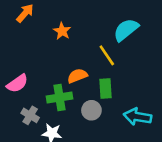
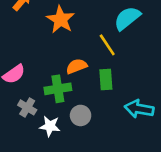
orange star: (62, 31) -> (61, 20), size x1.5
gray circle: (91, 110) -> (81, 115), moved

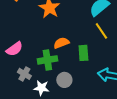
yellow line: (107, 45) -> (101, 31), moved

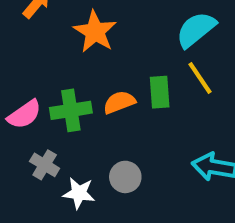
green rectangle: (83, 53) -> (160, 92), moved
green cross: (47, 60) -> (71, 110), moved

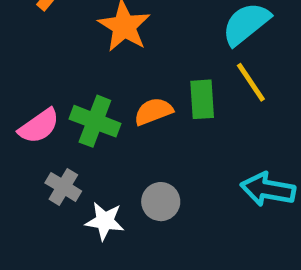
green cross: (71, 110) -> (95, 121), turned 30

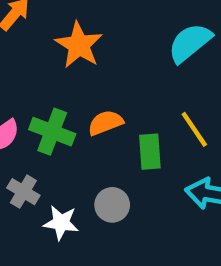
yellow line: (251, 82) -> (194, 129), moved
green rectangle: (202, 99) -> (150, 152), moved

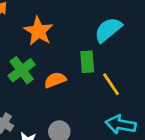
green cross: (52, 132) -> (22, 70), moved, turned 32
green rectangle: (150, 152) -> (87, 62), moved

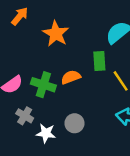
green cross: (22, 70) -> (43, 85), moved, turned -35

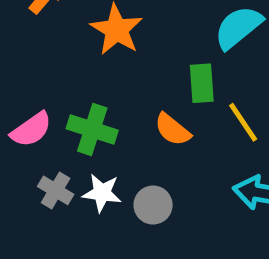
orange semicircle: (71, 77) -> (173, 130), moved, turned -120
white star: (46, 133) -> (102, 193), moved

